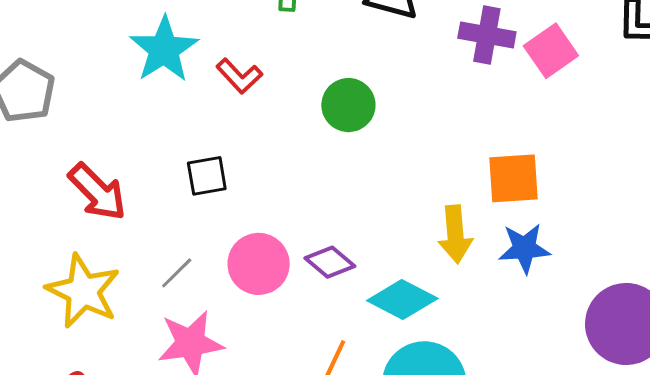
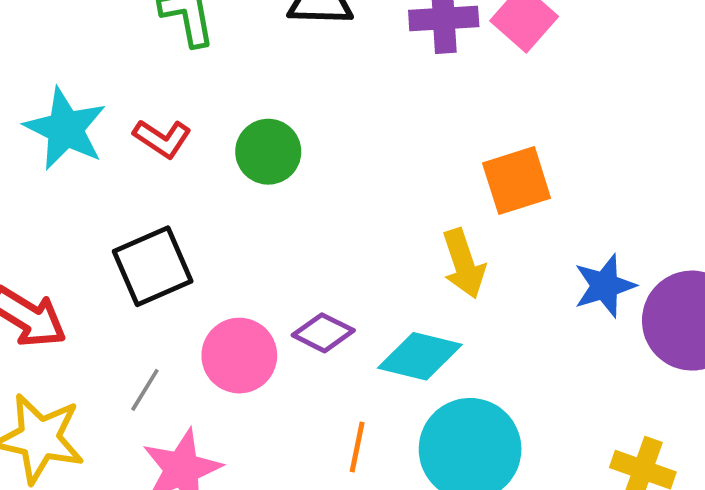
green circle: (348, 105) -> (268, 152), moved
black square: (207, 176) -> (153, 266), size x1.5
blue star: (524, 248) -> (605, 286), moved

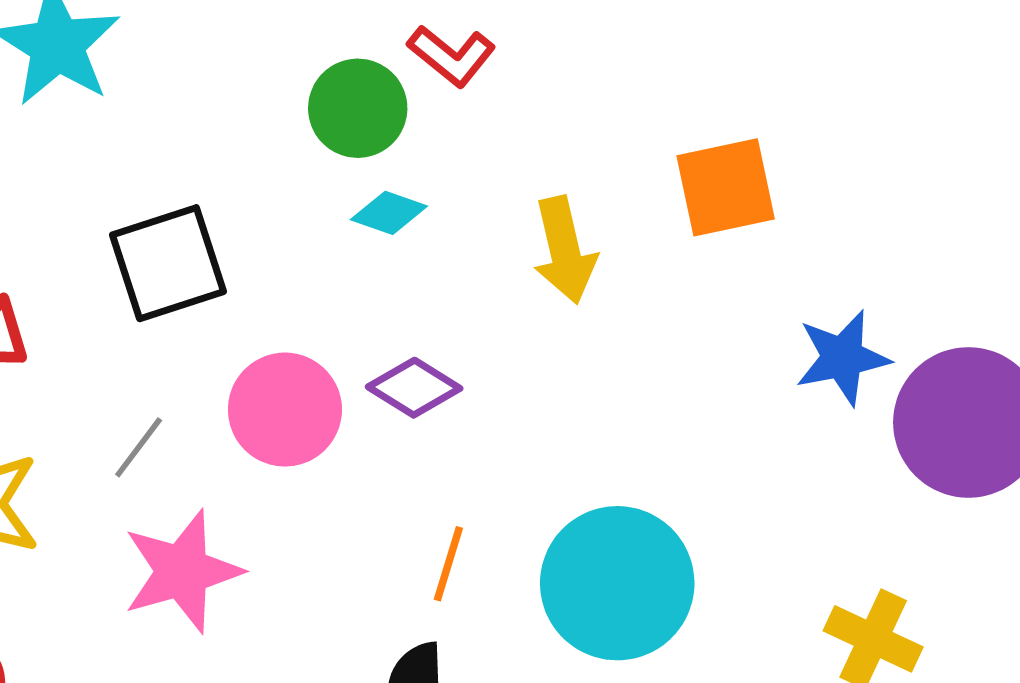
red L-shape: (162, 139) -> (452, 56), moved
yellow arrow: (464, 264) -> (564, 250), moved
cyan diamond: (420, 356) -> (389, 213), moved, size x0.6

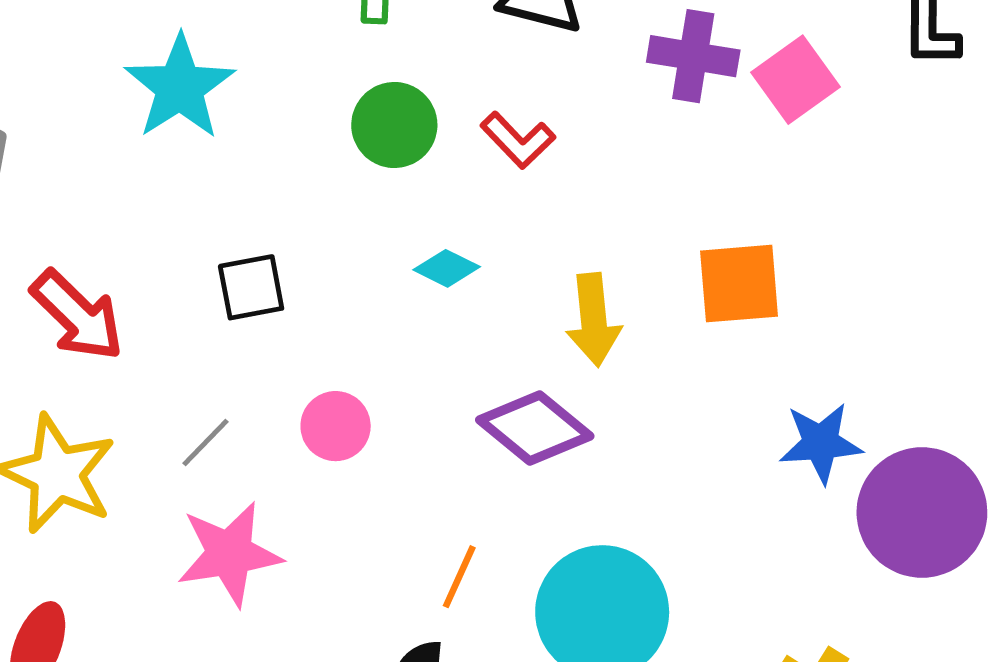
green circle: (358, 108) -> (394, 125), moved
black square: (168, 263) -> (251, 287), size x0.7
purple diamond: (414, 388) -> (535, 428), moved, size x1.4
pink circle: (285, 410) -> (336, 426), size x0.7

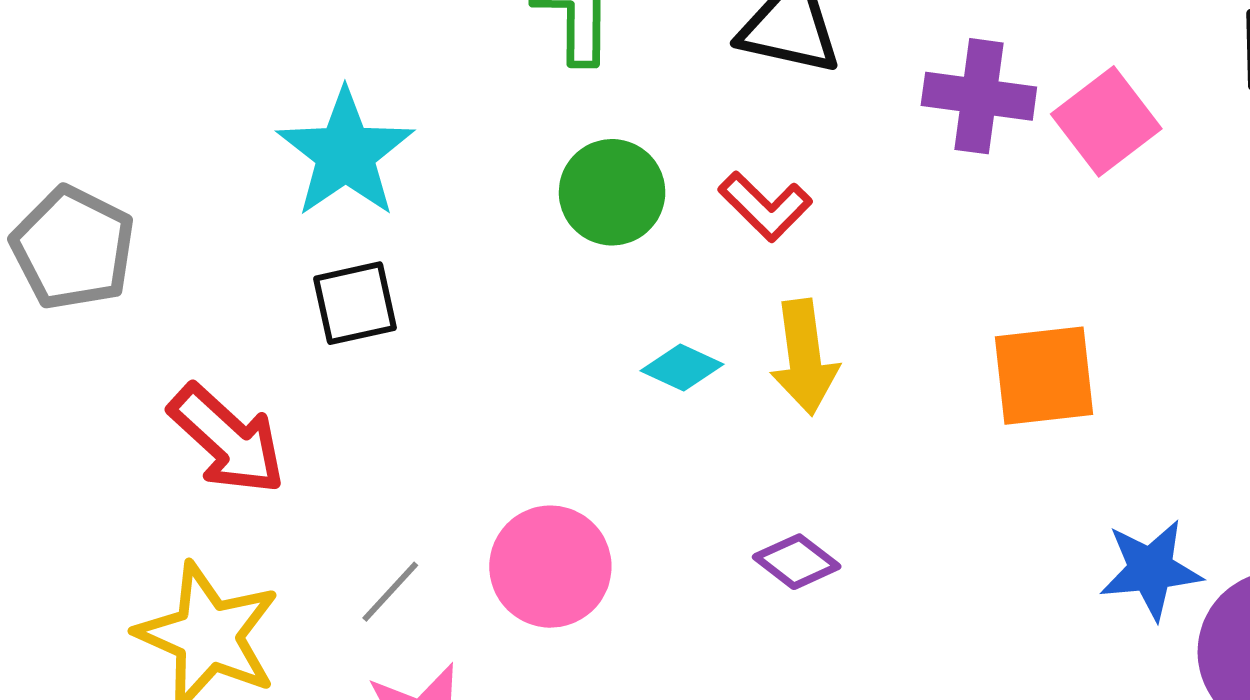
black square: (251, 287) -> (355, 303), moved
yellow arrow: (594, 320) -> (804, 357), moved
pink circle: (336, 426) -> (550, 567), size x1.4
purple diamond: (535, 428) -> (797, 562), size x0.6

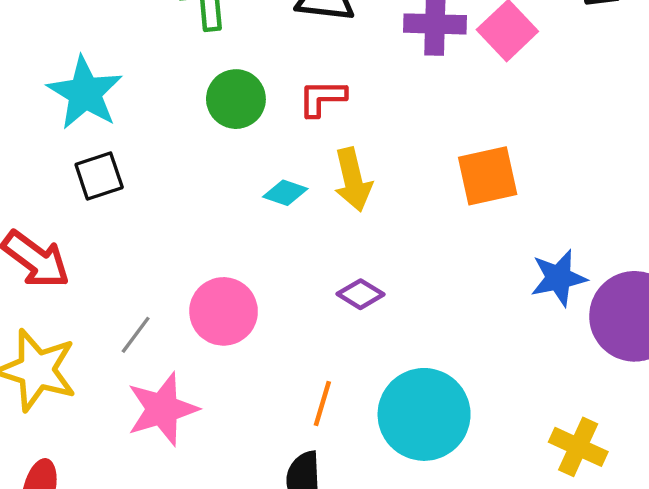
red L-shape: (765, 206) -> (322, 98), turned 141

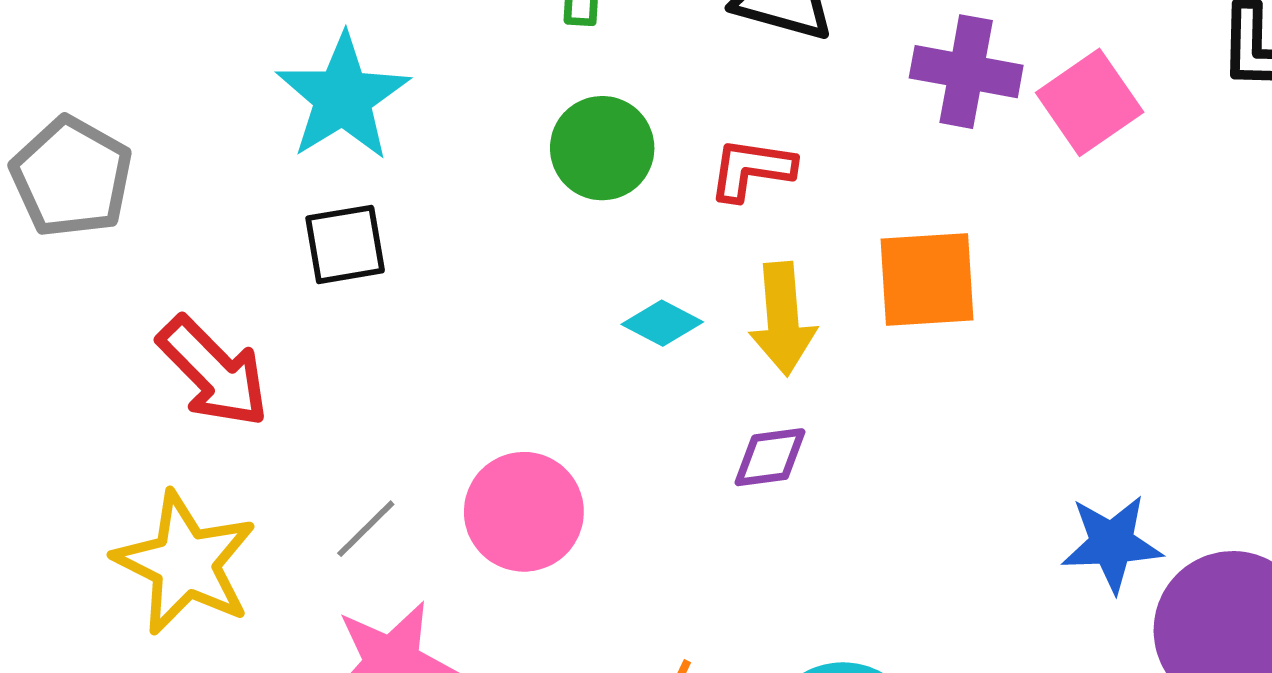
orange square: (488, 176) -> (927, 280), moved
purple diamond: (361, 294) -> (770, 457), moved, turned -48

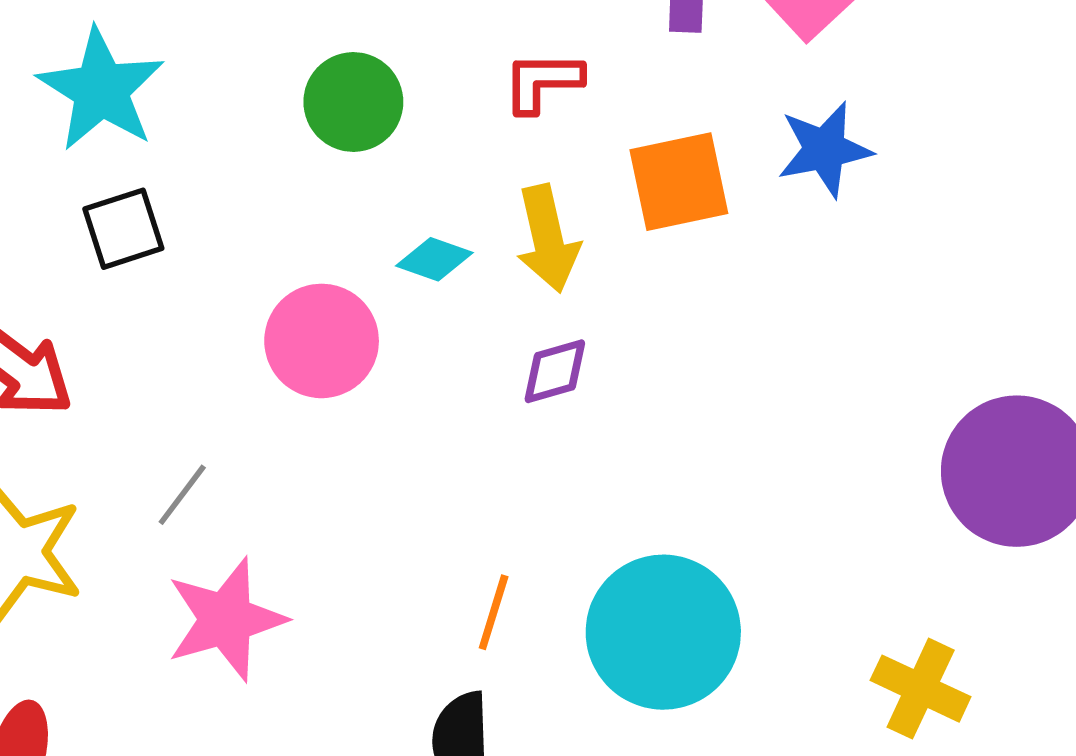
red L-shape: (752, 169) -> (543, 82), moved
pink circle: (524, 512) -> (322, 341), moved
blue star: (1112, 543) -> (825, 149), moved

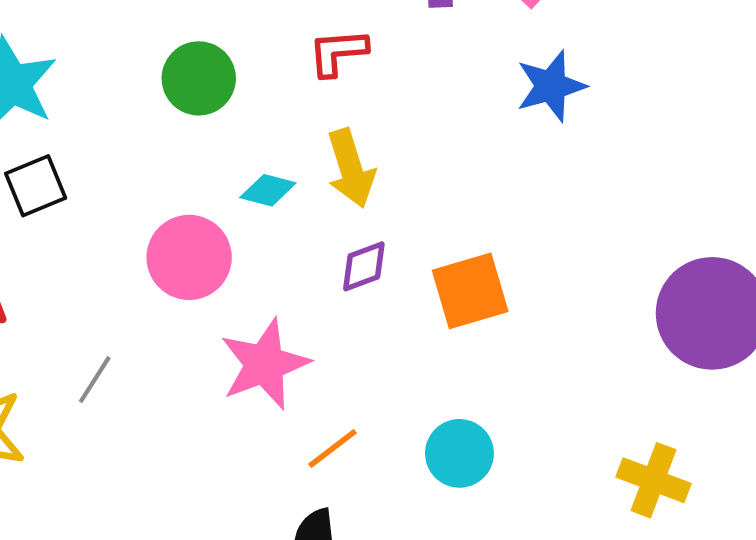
orange square: (679, 182) -> (470, 291), moved
orange line: (494, 612) -> (332, 449), turned 40
pink star: (226, 619) -> (265, 364), moved
cyan circle: (663, 632) -> (459, 453), size x0.6

